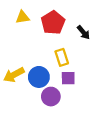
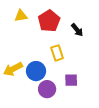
purple square: (68, 78) -> (71, 80), moved

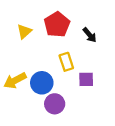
yellow triangle: (21, 16) -> (24, 31), moved, turned -32
purple square: (71, 80) -> (86, 79), moved

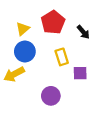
blue circle: (42, 83) -> (25, 51), moved

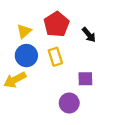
yellow rectangle: (62, 57) -> (55, 57), moved
purple circle: (51, 96) -> (69, 103), moved

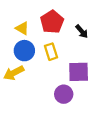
yellow triangle: (24, 31) -> (22, 28), turned -48
purple square: (85, 79) -> (79, 72), size x1.5

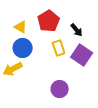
yellow rectangle: (51, 52) -> (59, 48), moved
purple square: (79, 72) -> (82, 55), moved, turned 35

